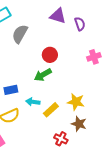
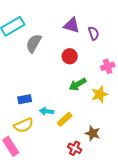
red circle: (50, 55) -> (70, 56), moved
green arrow: (43, 75) -> (78, 84), moved
yellow star: (76, 102) -> (100, 94), moved, turned -30

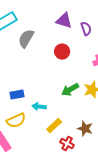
green arrow: (78, 84) -> (70, 90), moved
yellow rectangle: (65, 119) -> (54, 126), moved

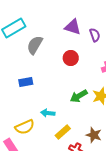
blue rectangle: (17, 95) -> (26, 82), moved

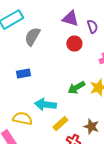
red circle: (71, 58) -> (74, 44), moved
cyan arrow: (48, 113) -> (45, 105), size x1.5
yellow semicircle: (25, 127) -> (22, 119), turned -144

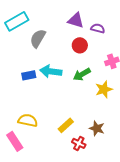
purple semicircle: (92, 27) -> (98, 28), turned -56
green arrow: (76, 88) -> (82, 74), moved
cyan arrow: (45, 105) -> (51, 71), moved

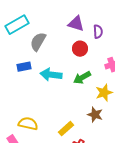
purple semicircle: (98, 28) -> (98, 32), turned 72
blue rectangle: (29, 75) -> (24, 67), moved
brown star: (97, 128) -> (95, 115), moved

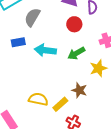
brown star: (95, 115) -> (79, 90), moved
yellow semicircle: (28, 124) -> (38, 99), moved

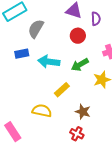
brown star: (79, 90) -> (83, 112), moved
yellow rectangle: (60, 104) -> (62, 90), moved

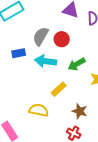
gray semicircle: (36, 29) -> (41, 36), moved
red circle: (78, 36) -> (62, 39), moved

